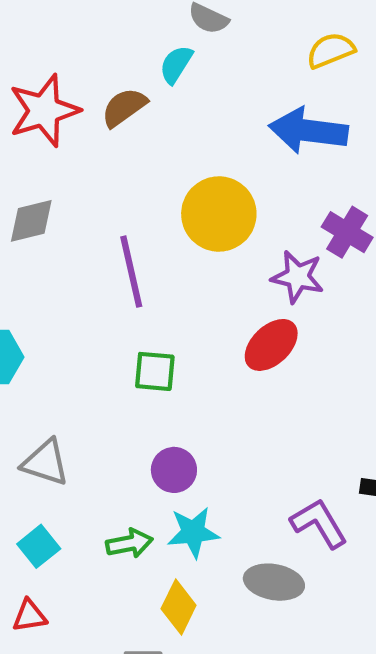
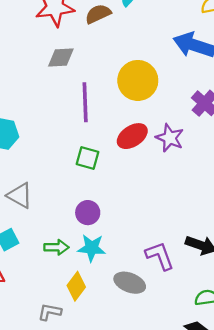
gray diamond: (31, 221) -> (61, 58), moved
purple star: (298, 277) -> (170, 138), moved
red ellipse: (271, 345) -> (132, 136), moved

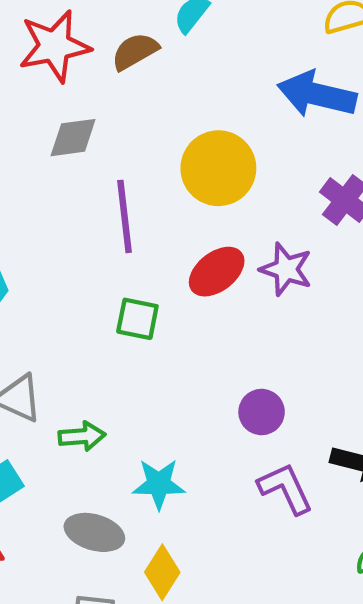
purple circle: (88, 213) -> (262, 412), moved
green arrow: (56, 247) -> (82, 436), moved
gray ellipse: (130, 283) -> (94, 532), moved
yellow diamond: (76, 286) -> (162, 572), moved

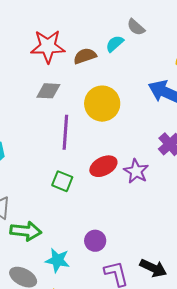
yellow circle: (218, 168) -> (102, 104), moved
purple circle: (262, 412) -> (95, 241), moved
green arrow: (82, 436) -> (26, 231), size x1.4

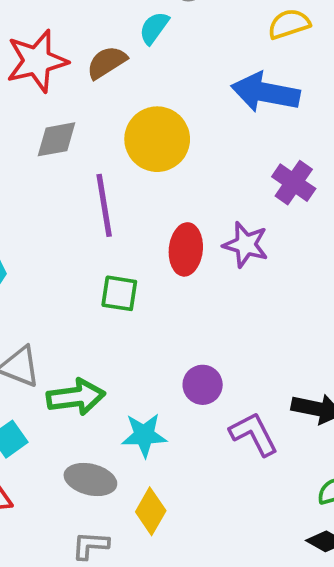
red ellipse: (103, 166) -> (186, 249), turned -44

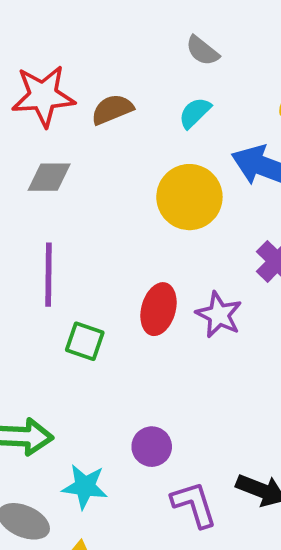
cyan semicircle: (154, 28) -> (195, 113), moved
yellow circle: (157, 139) -> (189, 197), moved
purple line: (104, 205) -> (49, 275), moved

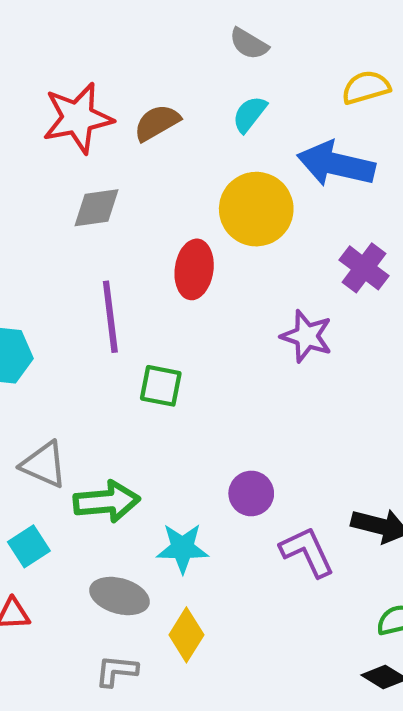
red ellipse: (159, 309) -> (194, 269), moved

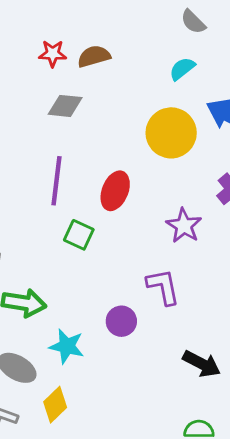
red star: (78, 118) -> (53, 54), moved, size x0.6
brown semicircle: (157, 123) -> (94, 56), moved
red ellipse: (194, 269) -> (115, 191), moved
purple L-shape: (307, 552) -> (163, 287), moved

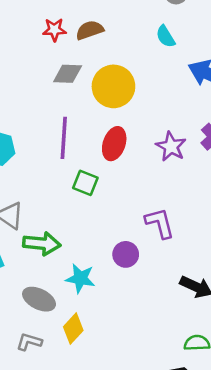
cyan semicircle: (182, 69) -> (165, 36), turned -80
yellow circle: (171, 133) -> (113, 86), moved
purple star: (184, 226) -> (171, 147), moved

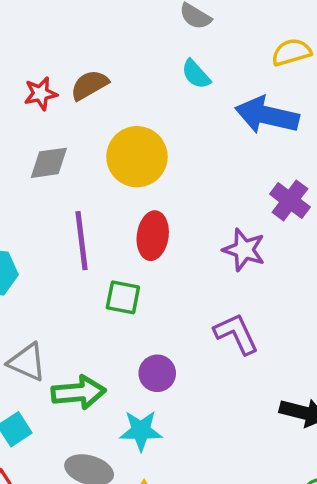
gray diamond: (68, 74) -> (49, 163), moved
purple star: (171, 147) -> (244, 250), moved
purple circle: (126, 254) -> (157, 373), moved

